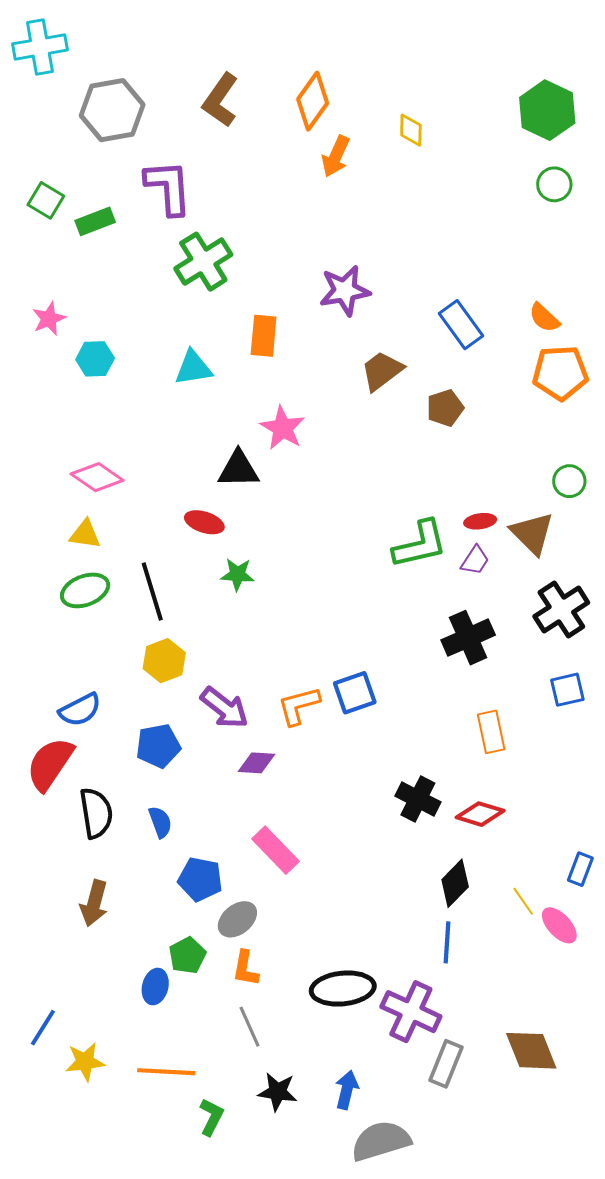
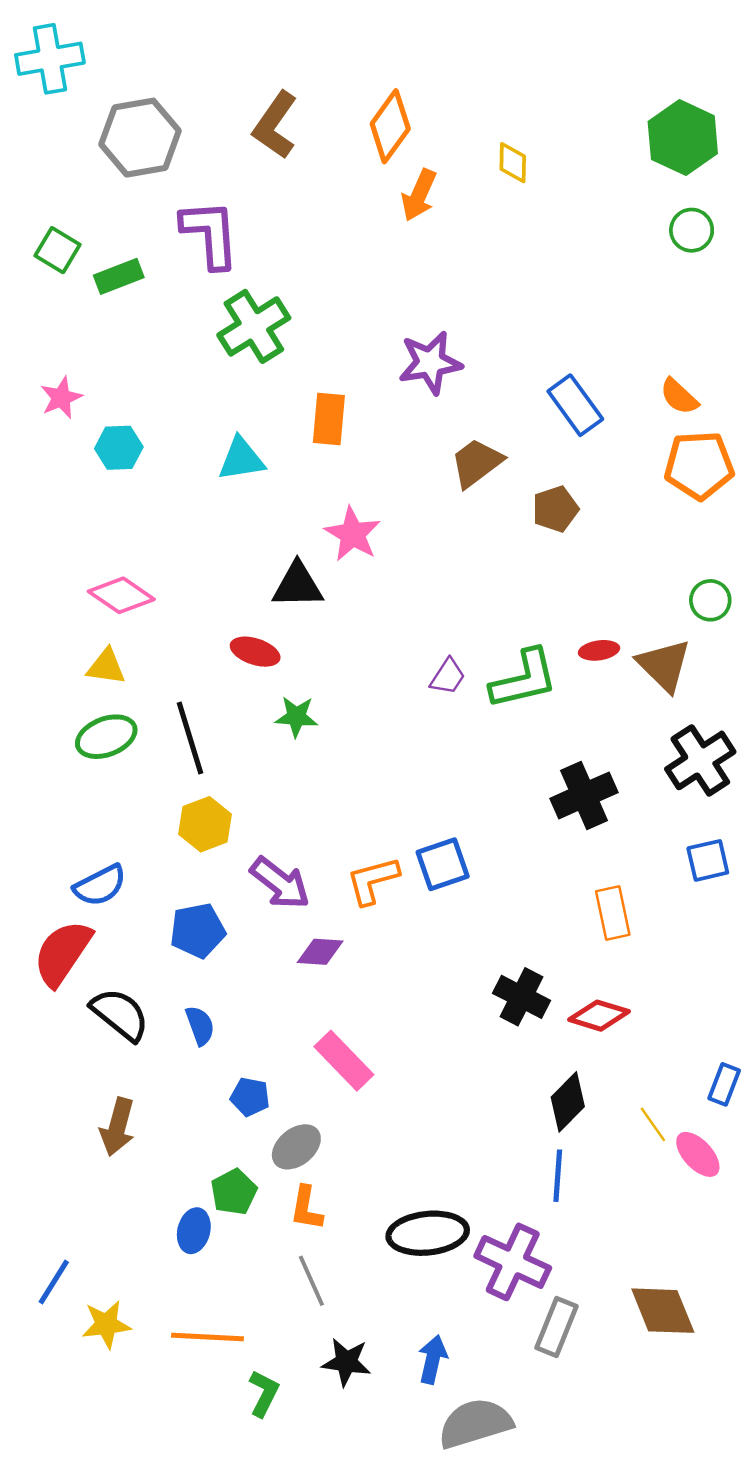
purple trapezoid: (475, 560) -> (448, 677), moved
black semicircle: (96, 813) -> (120, 1014), turned -42
blue pentagon: (200, 879) -> (250, 1097), size x0.7

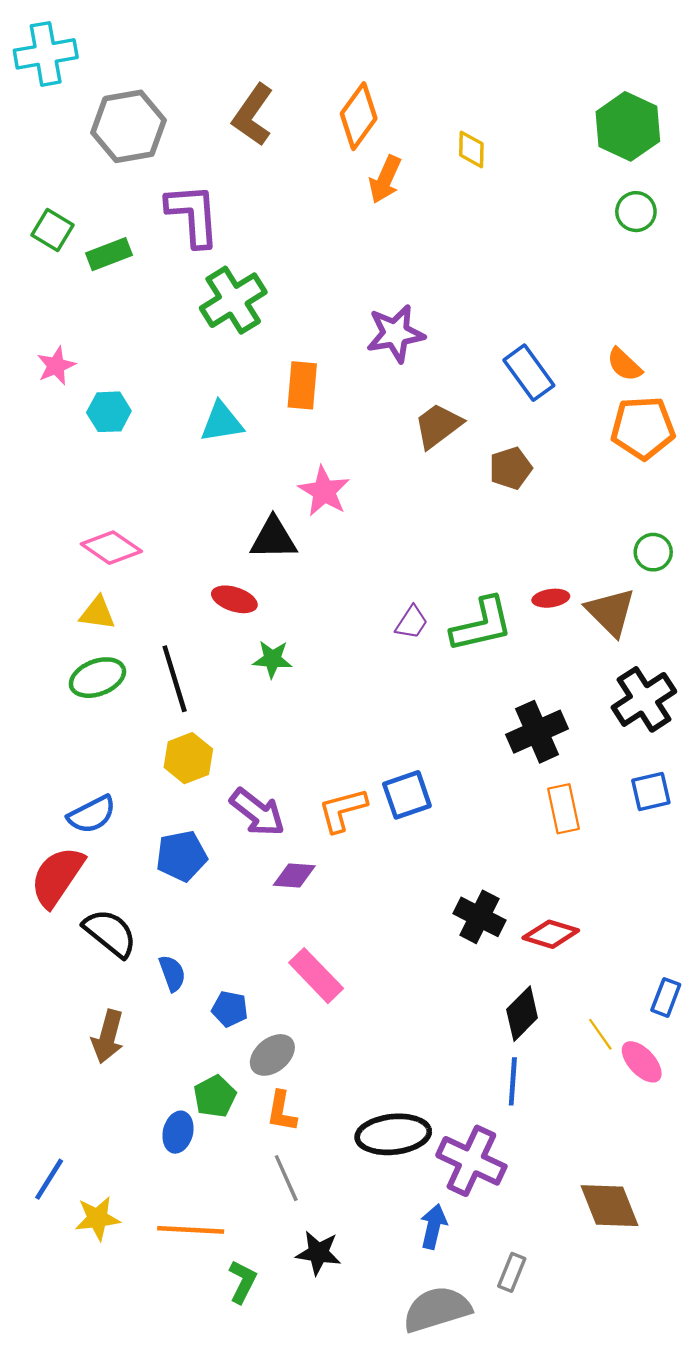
orange rectangle: (613, 913) -> (563, 809), moved
blue semicircle: (200, 1026) -> (172, 973), moved
gray rectangle: (557, 1327) -> (512, 1272), moved, size x0.7
blue arrow: (433, 1360) -> (433, 1226), moved

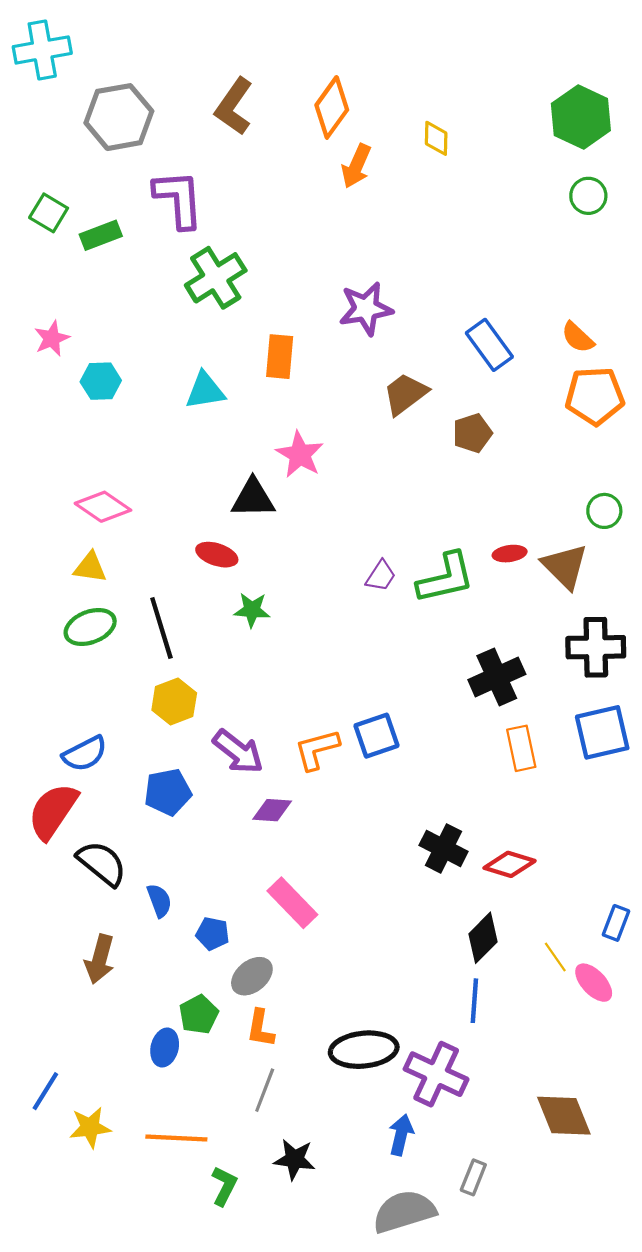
black cross: (644, 699) -> (596, 647), turned 32
blue square: (651, 791) -> (602, 732), size x1.5
gray line: (286, 1178) -> (265, 1090), turned 45

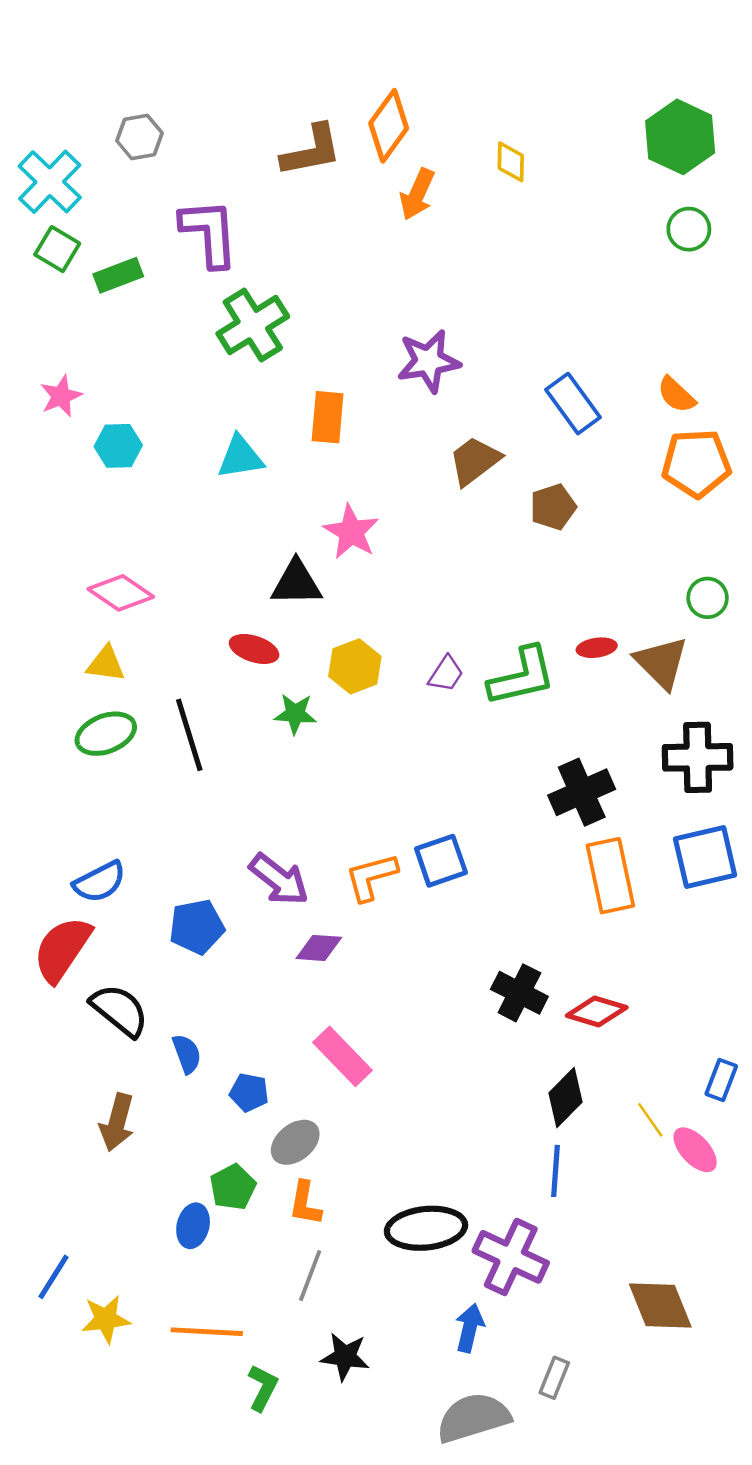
cyan cross: (42, 50) -> (50, 182), moved, turned -36
brown L-shape: (234, 106) -> (311, 151), moved, turned -136
gray hexagon: (119, 117) -> (139, 137), size x0.6
yellow hexagon: (174, 702) -> (355, 666), moved
orange rectangle: (521, 748) -> (610, 876), size x1.4

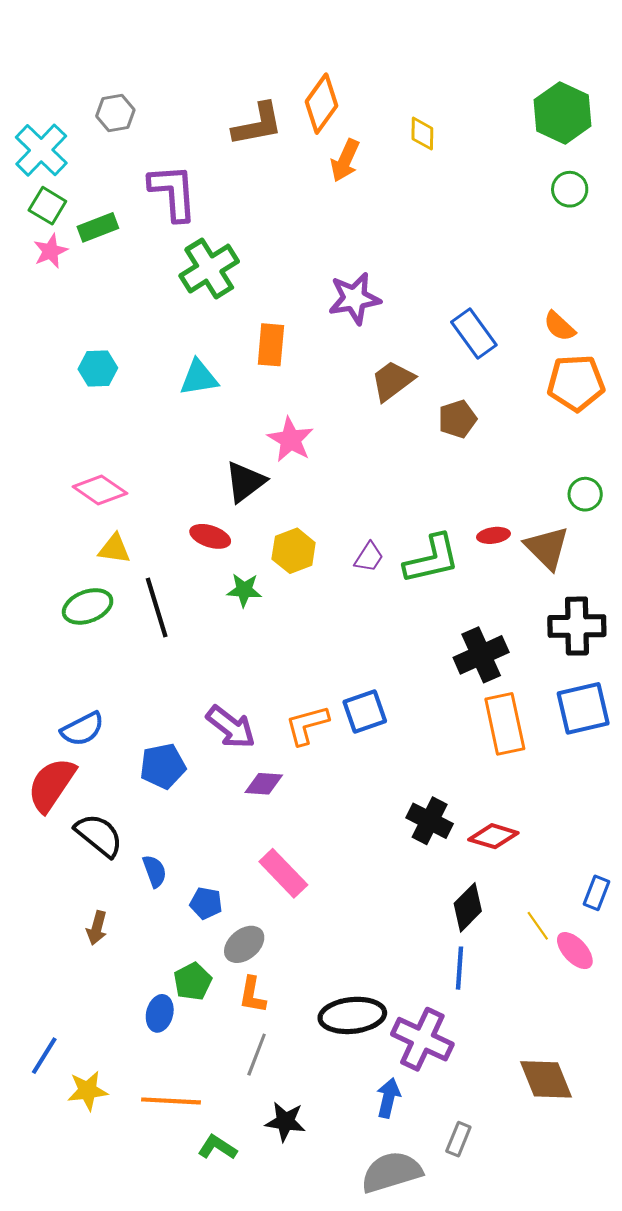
pink star: (61, 396) -> (50, 251), moved
black triangle: (296, 583) -> (245, 482), turned -36
yellow triangle: (106, 664) -> (114, 549), moved
brown arrow: (117, 1122) -> (97, 928), size x0.7
green L-shape: (263, 1388) -> (217, 1147), turned -84

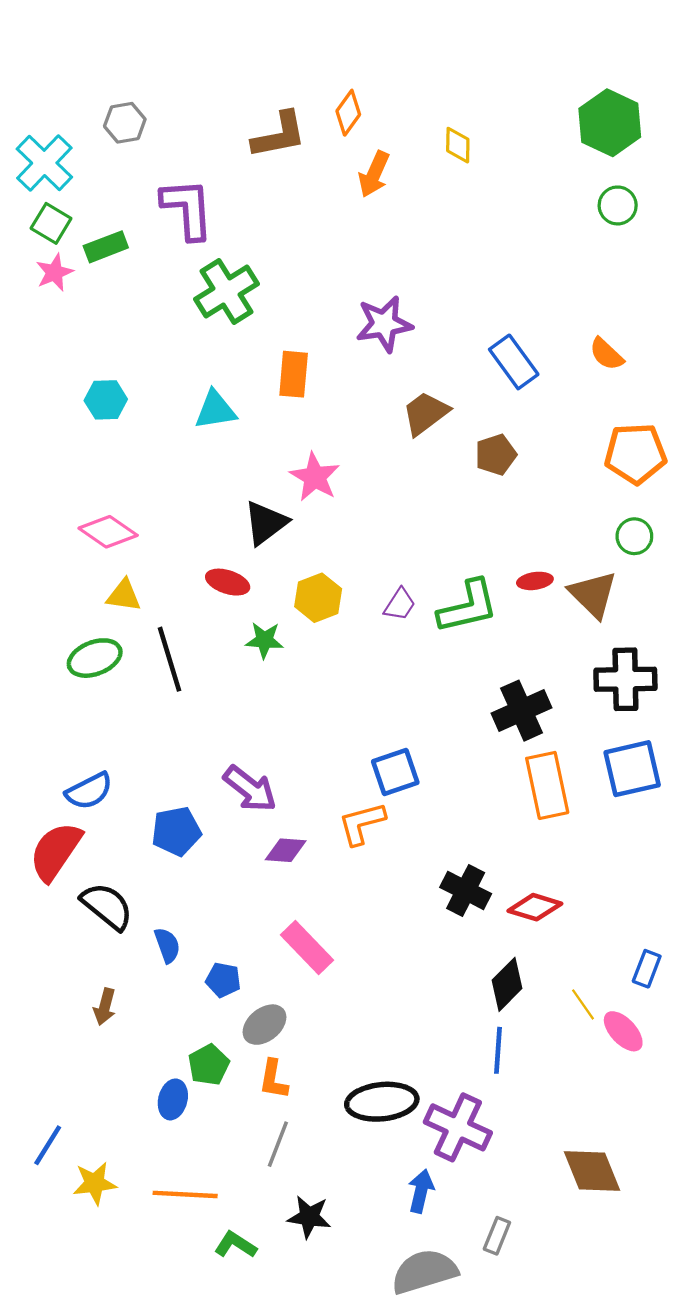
orange diamond: (321, 104) -> (348, 113), size x0.7
orange pentagon: (576, 383) -> (636, 454), moved
orange L-shape: (307, 725) -> (362, 823), moved

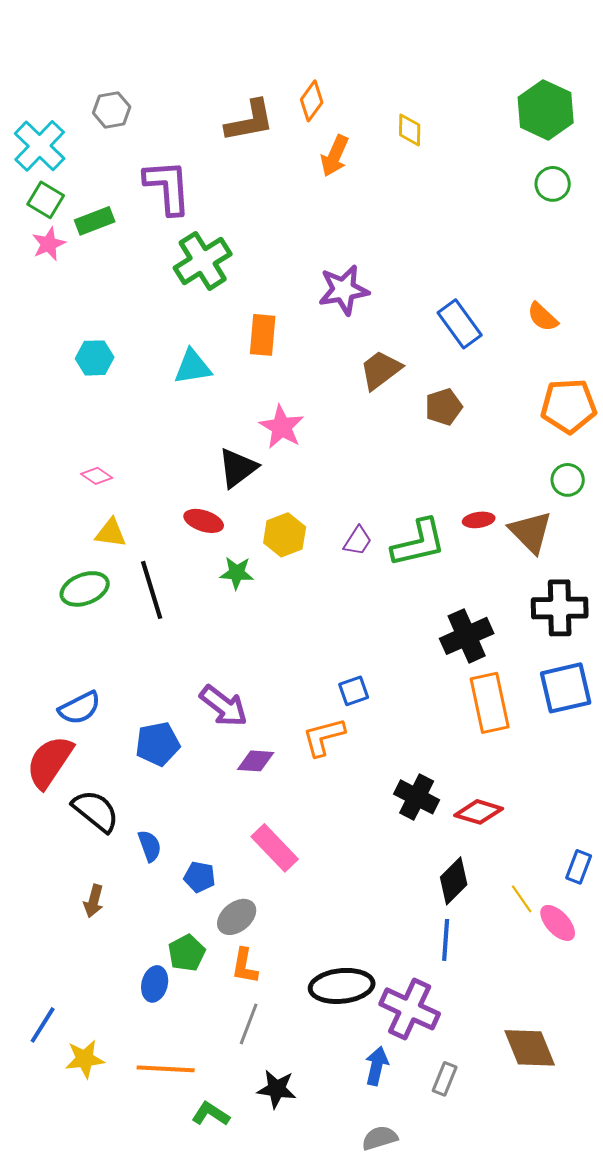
pink diamond: (108, 532) -> (97, 476), size x0.6
blue square: (395, 772) -> (354, 691), size x0.7
gray rectangle: (497, 1236) -> (445, 1079), moved
gray semicircle: (424, 1272) -> (380, 1138), size x0.6

